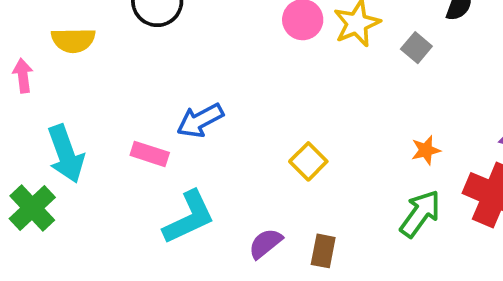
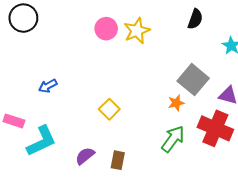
gray square: (416, 48) -> (193, 80), moved, size x1.8
blue arrow: (200, 120) -> (48, 86), size x0.7
pink rectangle: (150, 154) -> (14, 121), moved

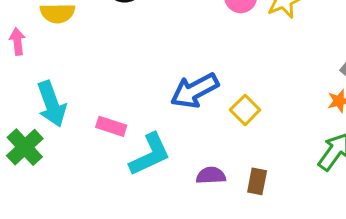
blue arrow: (48, 86) -> (194, 91), moved, size x1.8
purple semicircle: (85, 156) -> (211, 175), turned 36

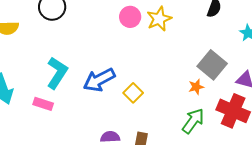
cyan L-shape: (150, 155) -> (57, 73), moved, turned -32

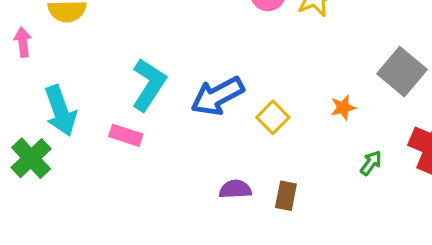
orange star: (196, 87) -> (343, 107), moved
green arrow: (193, 121) -> (371, 163), size x0.6

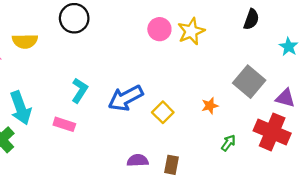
cyan L-shape: (149, 85) -> (80, 90), size x0.7

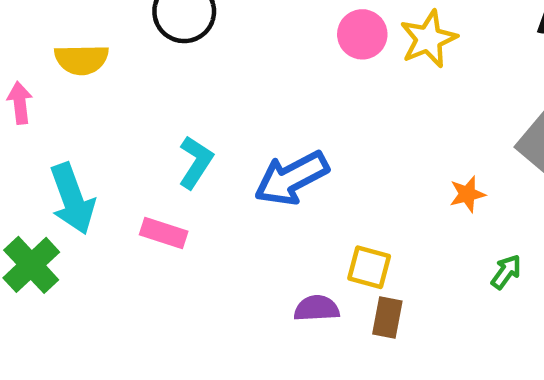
yellow square: (163, 112) -> (369, 267), moved, turned -30

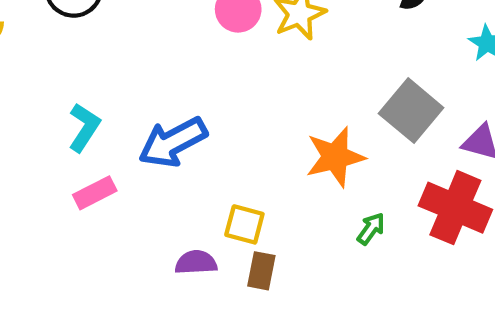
orange star: (467, 194) -> (335, 157), size x1.8
pink rectangle: (164, 233) -> (95, 193), moved, turned -45

